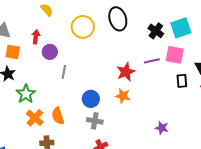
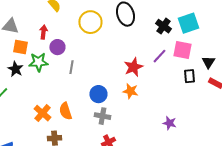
purple line: (152, 61) -> (159, 56), turned -35
green star: (26, 94) -> (38, 62), moved, turned 30

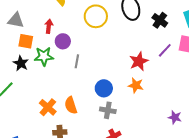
black cross: (163, 26) -> (160, 20), moved

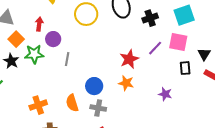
black cross: (160, 20) -> (150, 18), turned 35
orange square: (26, 41) -> (16, 39), turned 35
orange semicircle: (71, 105) -> (72, 103), moved
orange cross: (48, 107) -> (38, 105), turned 30
purple star: (175, 117) -> (165, 94), moved

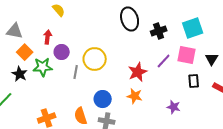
yellow circle: (86, 14) -> (95, 59), moved
black triangle: (204, 54) -> (212, 59), moved

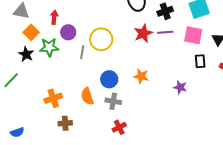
purple line: (164, 61) -> (165, 32), moved, turned 42
red star: (138, 72) -> (143, 33), moved

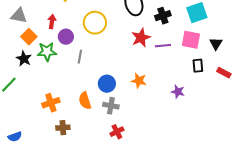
purple line: (165, 32) -> (163, 46), moved
yellow circle: (101, 39) -> (95, 23), moved

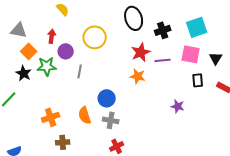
orange star: (139, 81) -> (138, 76), moved

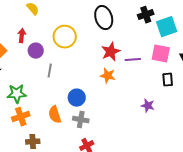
black cross: (163, 30) -> (146, 15), moved
green star: (47, 66) -> (17, 94), moved

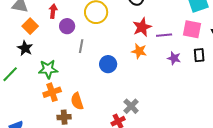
blue circle: (77, 98) -> (108, 64), moved
purple star: (148, 106) -> (174, 58), moved
orange semicircle: (55, 115) -> (77, 101), moved
gray cross: (81, 120) -> (131, 106), moved, turned 35

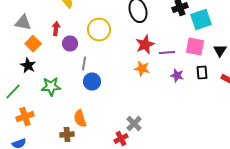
blue circle: (108, 64) -> (92, 82), moved
orange cross: (52, 92) -> (25, 116), moved

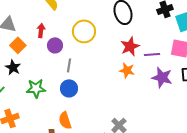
purple star: (177, 76) -> (162, 77), size x1.5
blue circle: (92, 82) -> (69, 88), moved

